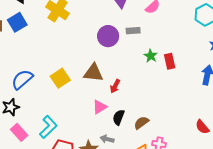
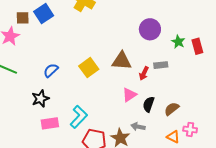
gray rectangle: (133, 31) -> (161, 65), moved
purple circle: (108, 36) -> (150, 29), moved
blue semicircle: (22, 79) -> (51, 70), size x0.7
pink rectangle: (19, 132) -> (50, 123), turned -54

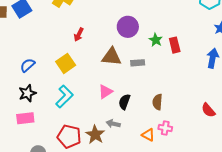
brown triangle: (122, 61) -> (112, 57), moved
red arrow: (144, 73) -> (79, 35), moved
black star: (40, 99) -> (27, 93), moved
brown semicircle: (172, 109) -> (157, 102), moved, turned -49
cyan L-shape: (79, 117) -> (64, 96), moved

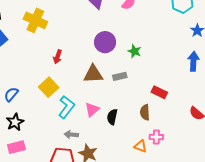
red rectangle: (175, 45) -> (159, 92), moved, turned -42
cyan L-shape: (64, 96) -> (66, 107), moved
gray arrow: (113, 124) -> (71, 135), moved

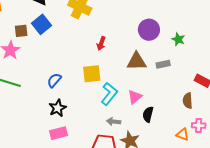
yellow square: (49, 87) -> (92, 74), turned 36
black semicircle: (112, 117) -> (148, 114), moved

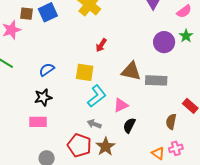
purple circle: (149, 30) -> (164, 42), moved
green star: (178, 39) -> (186, 36), moved
gray rectangle: (163, 64) -> (156, 80), size x1.5
pink cross: (199, 125) -> (176, 148), turned -32

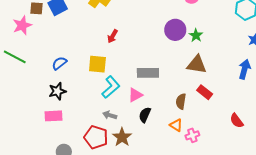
green star: (186, 36) -> (196, 35), moved
brown triangle: (131, 71) -> (197, 65), moved
gray rectangle: (156, 80) -> (148, 73), moved
brown semicircle: (171, 122) -> (181, 101), moved
orange triangle: (158, 153) -> (176, 125), moved

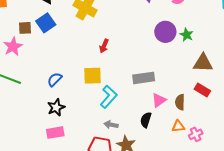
brown triangle: (197, 65) -> (203, 63), moved
pink triangle: (135, 95) -> (159, 100), moved
orange triangle: (176, 125) -> (178, 126), turned -32

